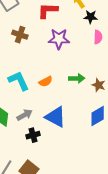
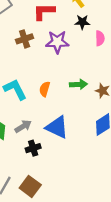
black star: (91, 17) -> (82, 22), moved
brown cross: (20, 35) -> (25, 39), moved, turned -35
orange semicircle: (46, 81) -> (45, 89), turned 136

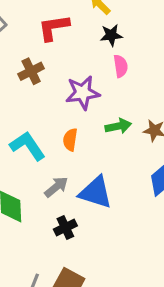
pink semicircle: (100, 38) -> (121, 66), moved
purple star: (57, 42) -> (83, 93), moved
gray arrow: (23, 126) -> (56, 187), moved

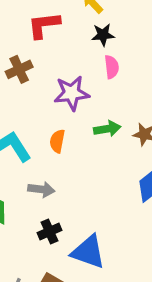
gray arrow: (56, 187) -> (41, 189), turned 45
blue triangle: (96, 192) -> (88, 252), moved

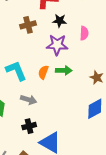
black star: (103, 35) -> (60, 21), moved
green arrow: (107, 129) -> (64, 70), moved

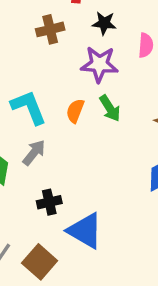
green arrow: (64, 70) -> (110, 108), turned 56
gray arrow: (29, 100) -> (34, 153), moved, turned -70

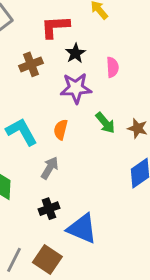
black star: (104, 23) -> (75, 53), turned -30
green arrow: (110, 108) -> (105, 123), moved
gray arrow: (34, 153) -> (50, 168), moved

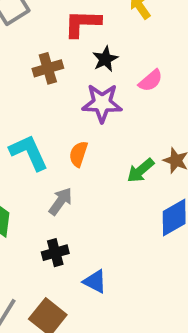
pink semicircle: (112, 67) -> (151, 81), turned 48
green arrow: (105, 123) -> (141, 171), moved, turned 85
blue triangle: (82, 229) -> (95, 281), size x0.6

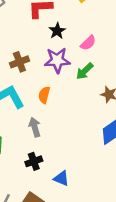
brown cross: (48, 68) -> (19, 62), moved
green arrow: (141, 171) -> (85, 71), moved
gray arrow: (60, 201) -> (35, 127), turned -48

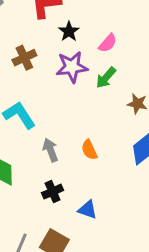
brown cross: (19, 62) -> (24, 58), moved
orange semicircle: (44, 95) -> (89, 150), moved, turned -35

